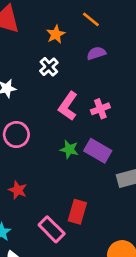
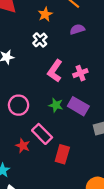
pink circle: (16, 135) -> (19, 105), moved
red star: (18, 190) -> (23, 146), moved
pink rectangle: (52, 229) -> (42, 134), moved

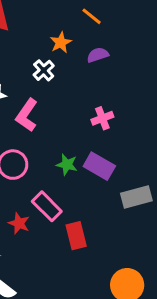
orange star: (45, 14) -> (61, 43), moved
pink L-shape: (55, 71) -> (27, 115), moved
red rectangle: (62, 154) -> (76, 236), turned -30

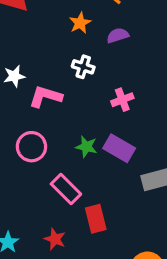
white cross: (44, 70) -> (83, 67), moved, turned -30
pink L-shape: (27, 115) -> (46, 97), turned 72
red star: (19, 223) -> (55, 239), moved

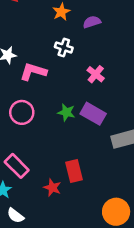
pink cross: (122, 100) -> (96, 74), turned -30
pink rectangle: (66, 189) -> (17, 166), moved
red star: (55, 239) -> (52, 188), moved

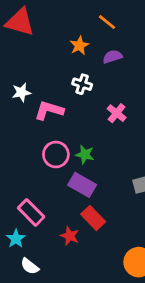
pink circle: (22, 112) -> (56, 155), moved
purple rectangle: (93, 114) -> (82, 185), moved
red rectangle: (74, 171) -> (93, 218), turned -30

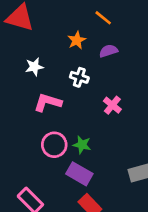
white star: (21, 92) -> (34, 67), moved

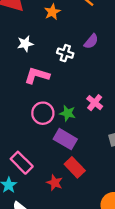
orange star: (77, 40) -> (52, 12), moved
purple semicircle: (108, 51) -> (91, 41), moved, turned 147
pink cross: (112, 105) -> (95, 103), moved

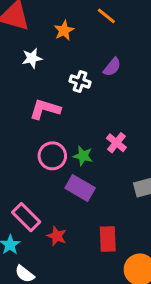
white star: (25, 44) -> (32, 58), moved
red rectangle: (75, 167) -> (108, 239), moved, turned 42
red star: (55, 183) -> (57, 236), moved

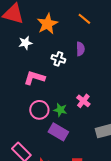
orange line: (106, 16) -> (84, 19), moved
orange star: (64, 31) -> (47, 24), size x1.5
purple semicircle: (112, 67) -> (80, 49), turned -40

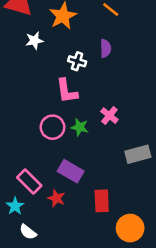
pink L-shape: (34, 78) -> (67, 91), moved, turned -115
purple rectangle: (58, 132) -> (71, 171), moved

